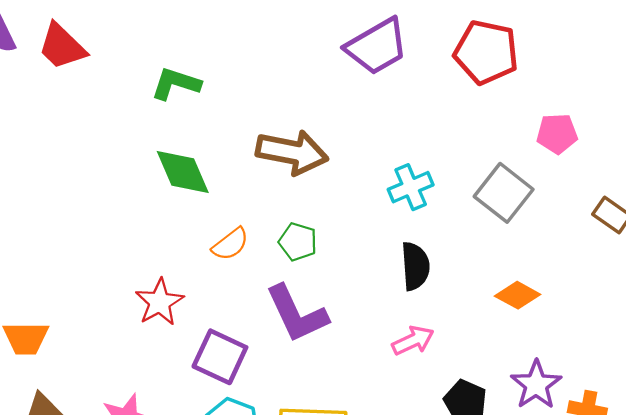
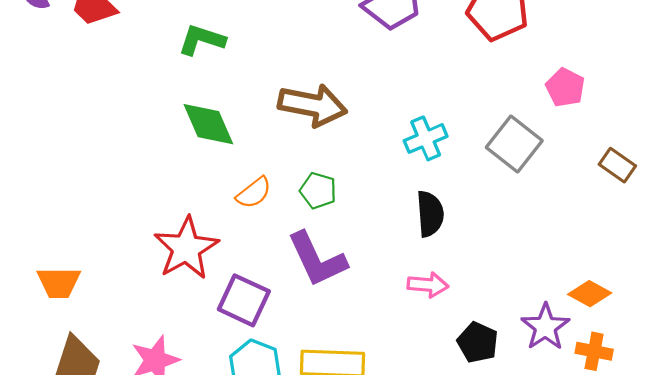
pink pentagon: (557, 134) -> (565, 87), turned 30
orange diamond: (518, 295) -> (590, 294), moved
red star: (160, 302) -> (186, 248), size x1.4
pink arrow: (413, 341) -> (428, 285), turned 30

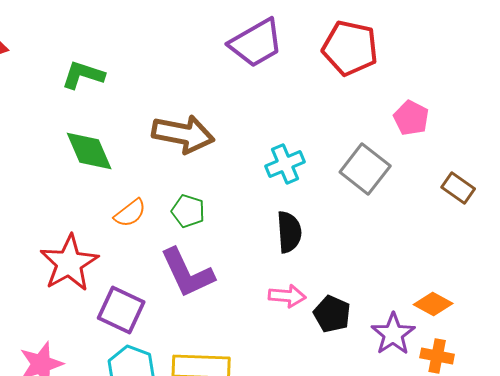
black pentagon: (478, 342) -> (332, 314), moved

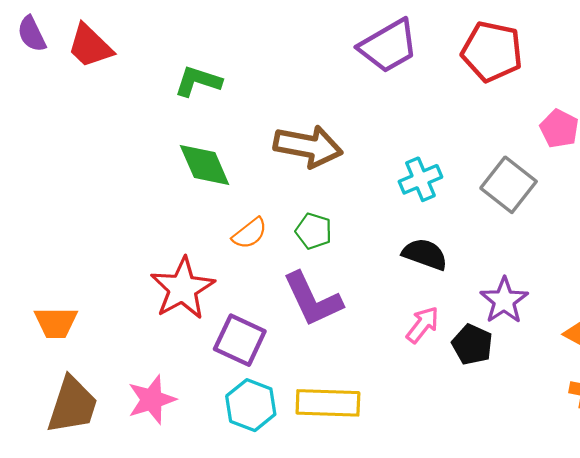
black semicircle: (289, 232) -> (425, 254), turned -66
pink arrow: (287, 296) -> (423, 325), turned -57
purple star: (393, 334) -> (504, 300), moved

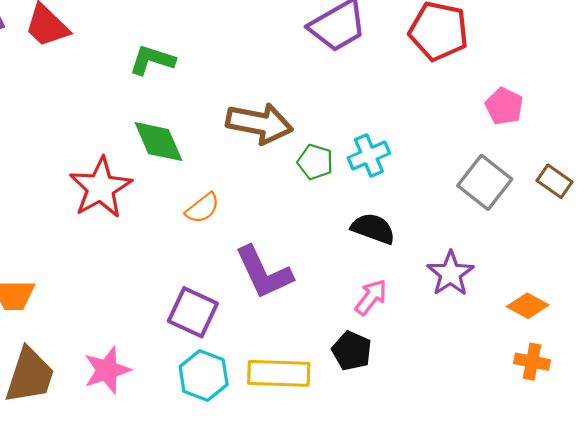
gray square: (509, 185) -> (485, 182), moved
green pentagon: (314, 231) -> (315, 162), moved
red star: (183, 288) -> (101, 188), moved
black pentagon: (472, 345) -> (352, 351), moved

